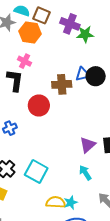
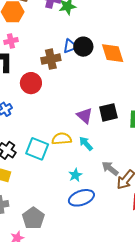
pink cross: (25, 61) -> (11, 41), turned -32
purple triangle: (88, 145) -> (85, 116), turned -30
yellow semicircle: (56, 202) -> (62, 139), moved

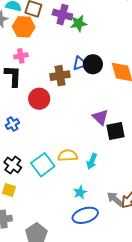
purple triangle: (85, 116) -> (100, 117), moved
cyan arrow: (86, 144) -> (92, 161), turned -119
cyan square: (37, 149) -> (43, 165), turned 30
gray arrow: (110, 168) -> (115, 199), moved

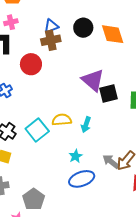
blue triangle: (80, 63) -> (51, 26), moved
purple triangle: (100, 117) -> (93, 80), size x1.4

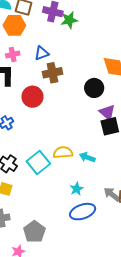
blue triangle: (51, 26) -> (42, 53), moved
black circle: (83, 28) -> (94, 88), moved
purple triangle: (93, 80) -> (107, 112), moved, size x0.7
cyan arrow: (86, 125) -> (87, 157), turned 91

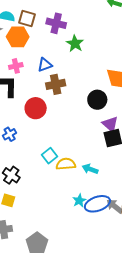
green star: (69, 20) -> (75, 44), moved, turned -30
cyan square: (38, 162) -> (49, 156), moved, size x0.7
blue ellipse: (83, 212) -> (97, 204), moved

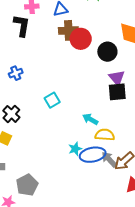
red circle: (36, 108) -> (81, 39), moved
yellow semicircle: (66, 164) -> (105, 135), moved

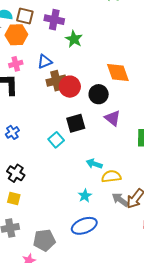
black square: (117, 92) -> (76, 123), moved
cyan square: (52, 100) -> (56, 140), moved
blue ellipse: (93, 155) -> (84, 226), moved
gray pentagon: (27, 185) -> (44, 240), turned 30

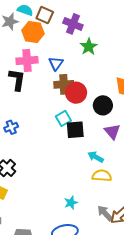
blue triangle: (45, 62) -> (56, 63), turned -42
pink cross: (16, 64) -> (27, 61), size x1.5
cyan square: (56, 140) -> (63, 118), moved
cyan arrow: (94, 164) -> (96, 157), moved
yellow semicircle: (111, 176) -> (102, 176), moved

